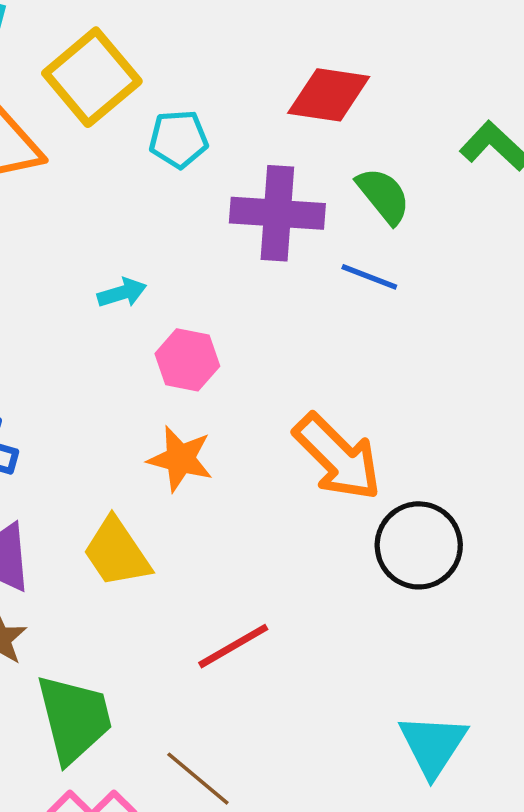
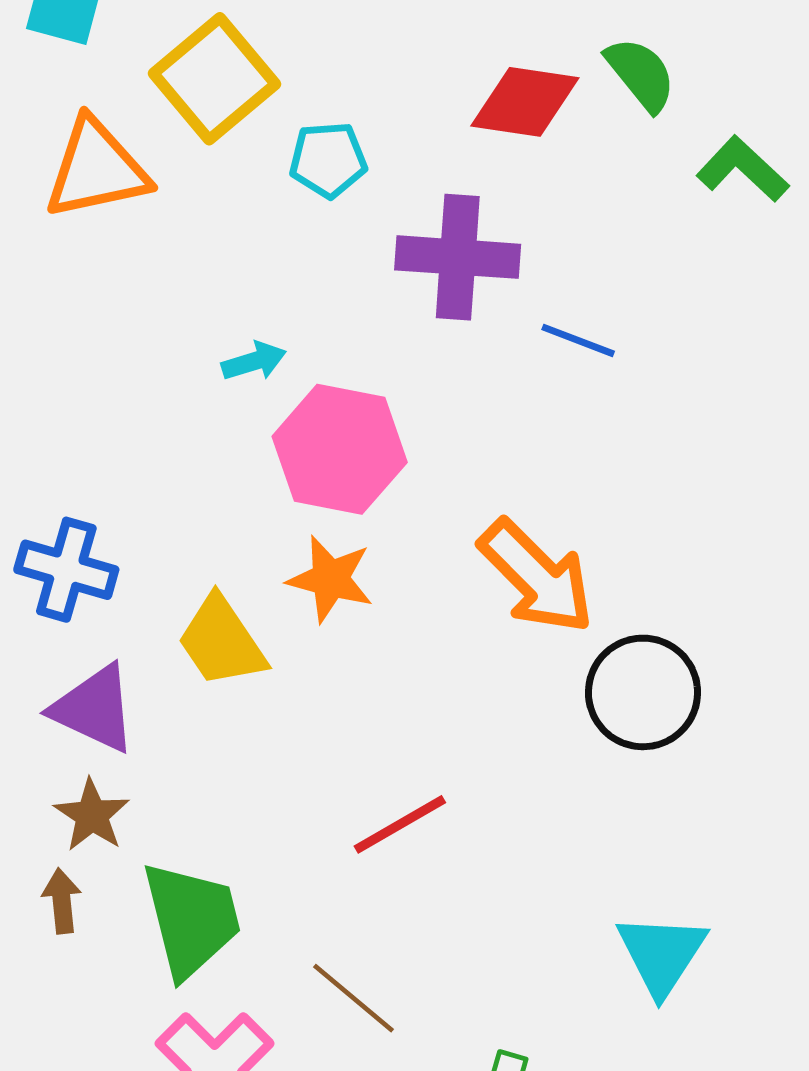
green semicircle: (383, 196) -> (641, 74), moved
pink hexagon: (187, 360) -> (340, 449), size x1.6
yellow trapezoid: (117, 552) -> (222, 641), moved

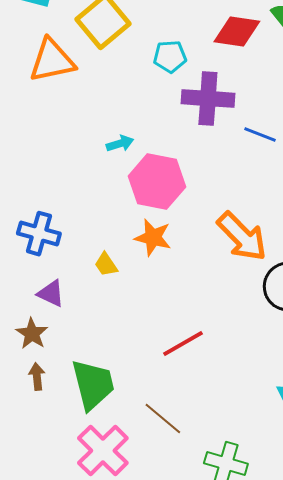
cyan pentagon: (328, 160) -> (170, 57), moved
yellow trapezoid: (222, 641) -> (106, 265), size x0.6
purple triangle: (94, 709) -> (51, 294), size x0.7
brown star: (92, 815) -> (32, 334), moved

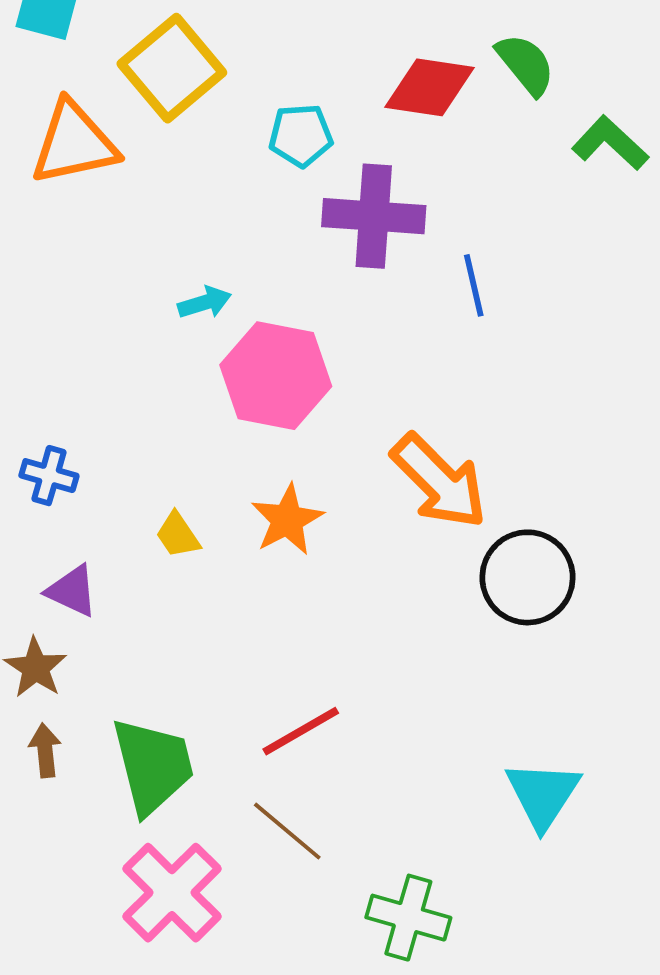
blue line: (260, 135) -> (474, 285), turned 56
blue cross: (39, 234) -> (49, 476), size x0.7
orange star: (153, 238) -> (287, 520), moved, turned 30
red line: (183, 344) -> (301, 731), moved

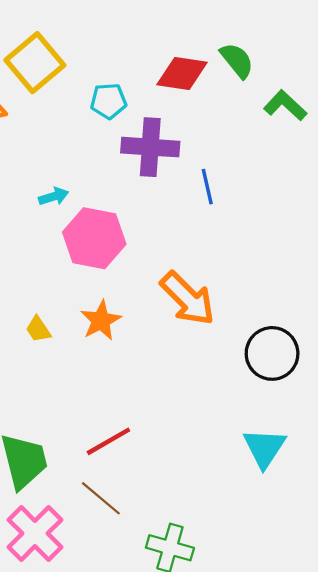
black circle: (528, 577) -> (272, 353), moved
cyan triangle: (543, 795) -> (264, 448), moved

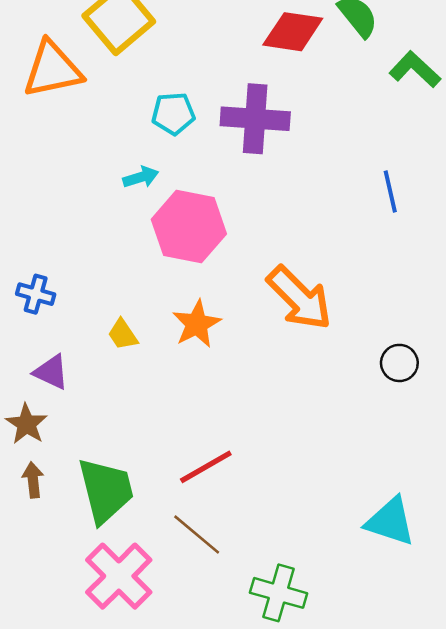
cyan pentagon: (108, 101) -> (173, 114), moved
blue line: (207, 187) -> (390, 191), moved
black circle: (272, 353) -> (399, 363), size x0.6
cyan triangle: (264, 448) -> (390, 521), moved, turned -45

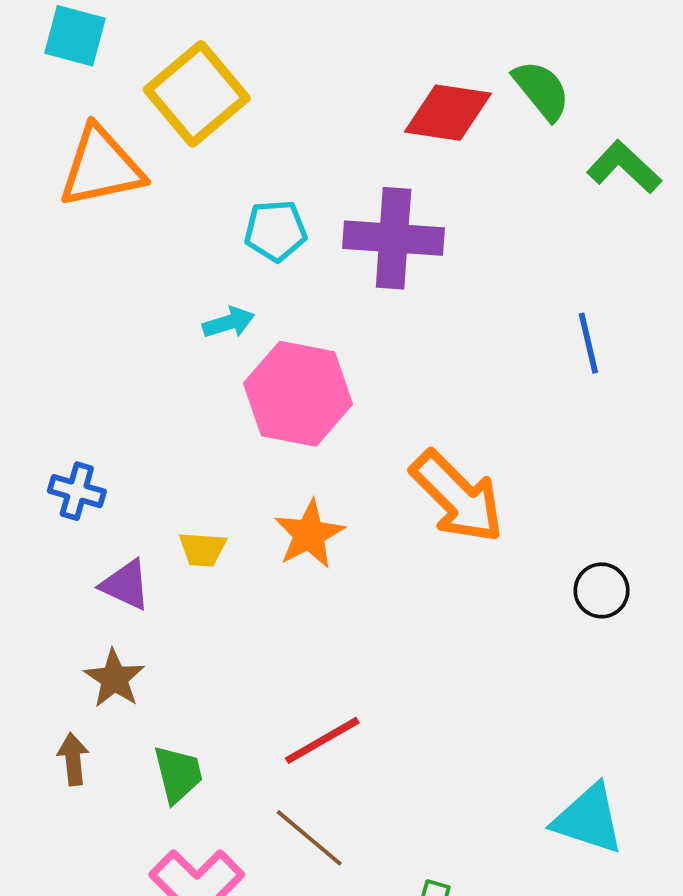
yellow trapezoid: (123, 334) -> (202, 549), turned -52
purple triangle: (51, 372) -> (126, 585), moved
brown star: (27, 424) -> (114, 679), moved
green trapezoid: (106, 490) -> (178, 774), size x0.6

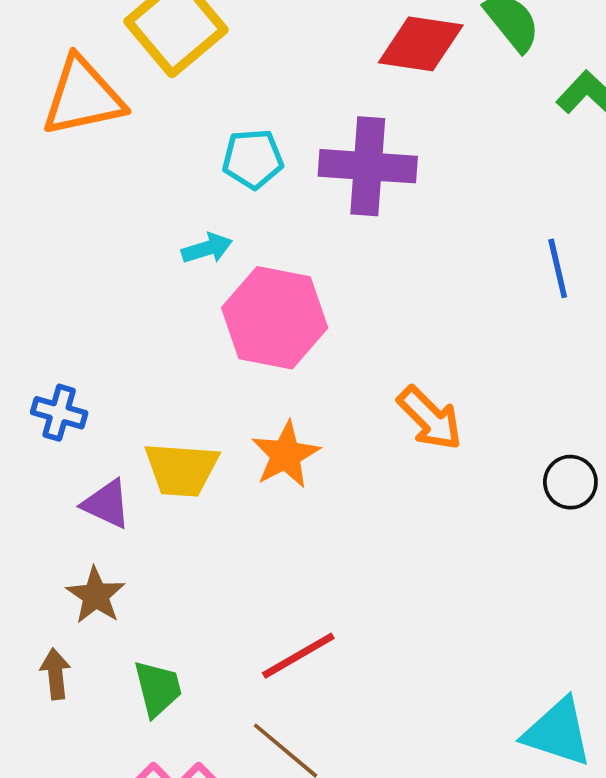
orange arrow: (457, 497) -> (430, 418), size x0.7
yellow trapezoid: (202, 549) -> (181, 469), size x1.6
black circle: (602, 590) -> (570, 482), moved

